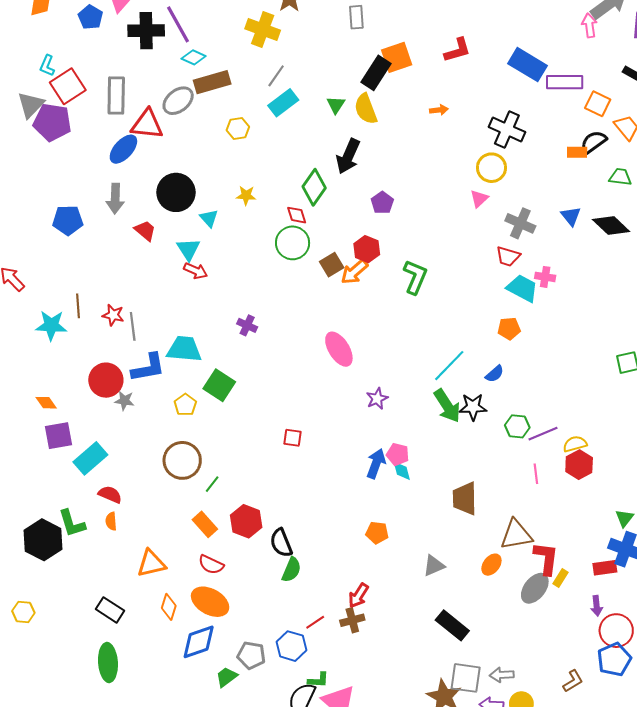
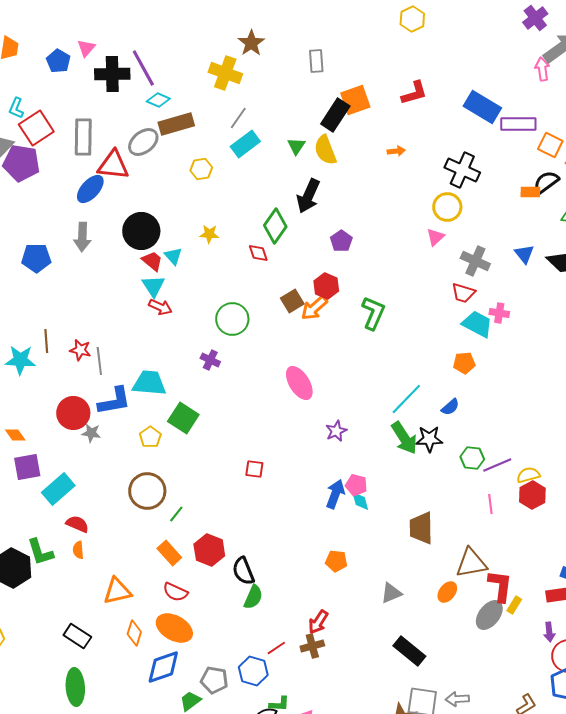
red trapezoid: (145, 231) -> (152, 261), moved
green circle: (293, 243) -> (232, 319), moved

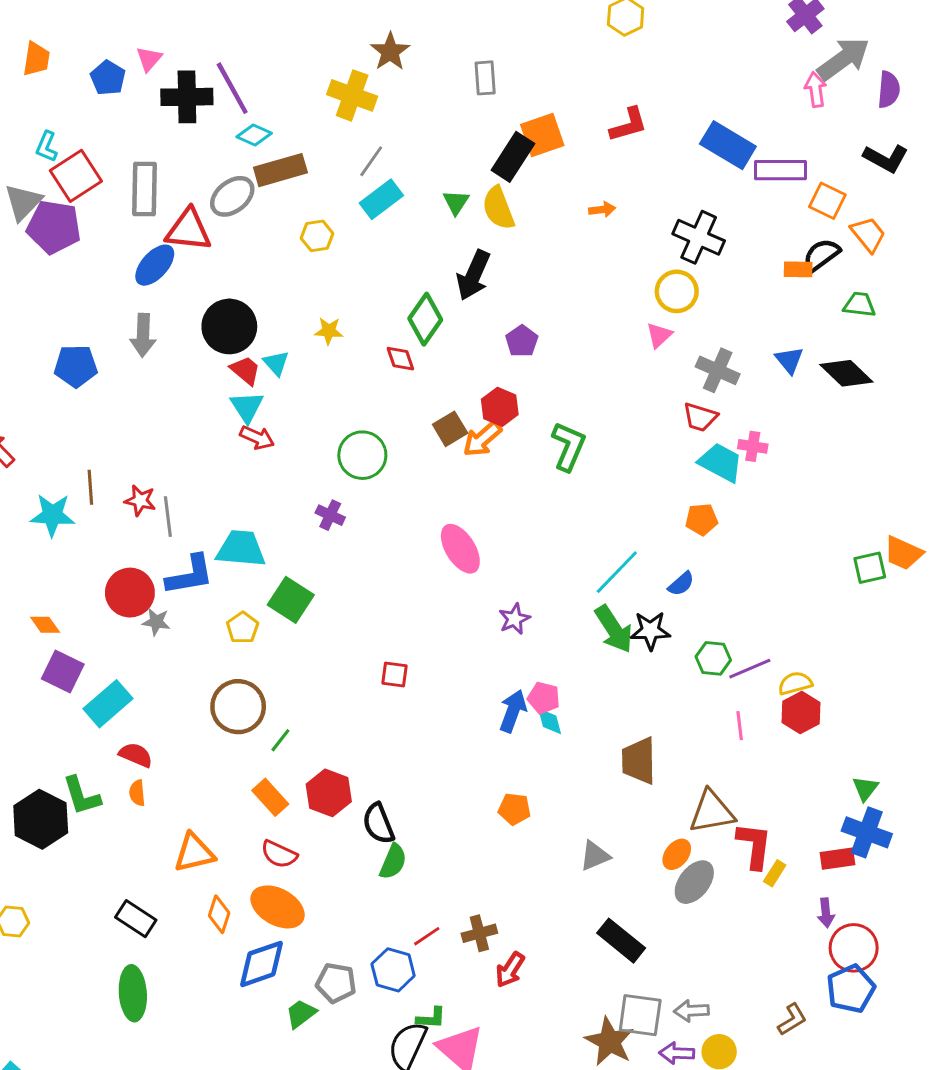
purple square: (27, 467) -> (63, 672), turned 36
gray ellipse: (489, 615) -> (694, 882), moved
red arrow: (318, 622) -> (510, 970), moved

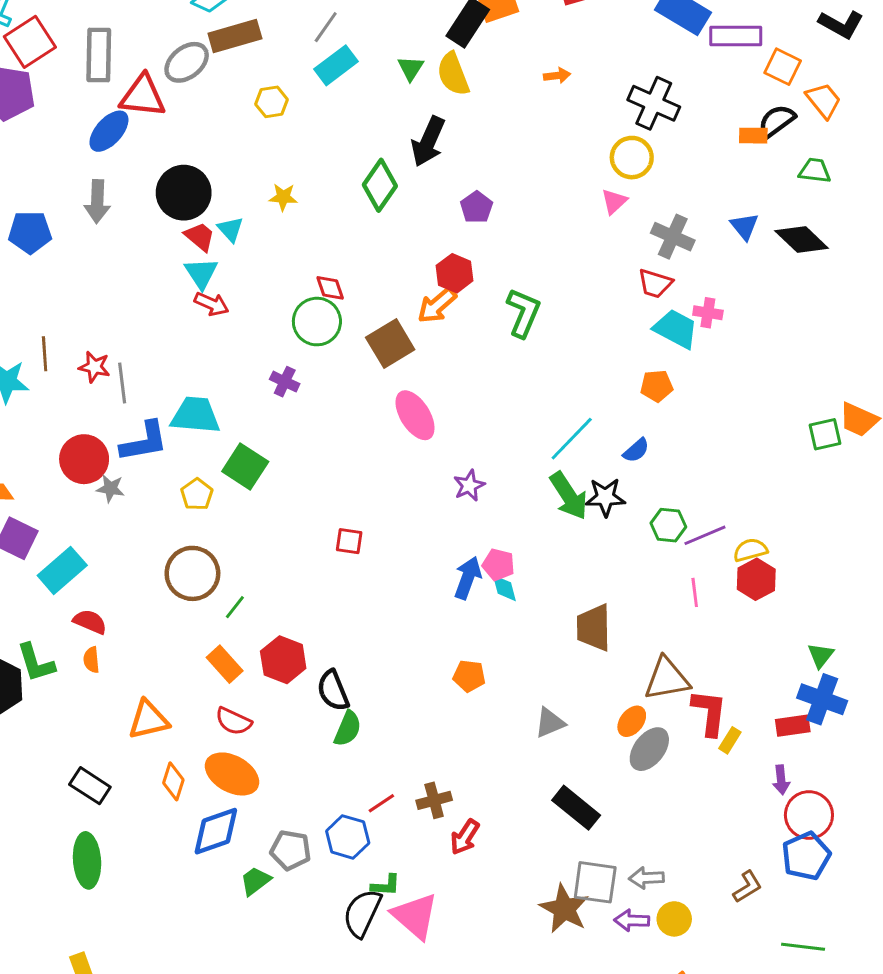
red diamond: (400, 359) -> (330, 288), moved
brown square: (450, 429) -> (390, 343), moved, size x1.4

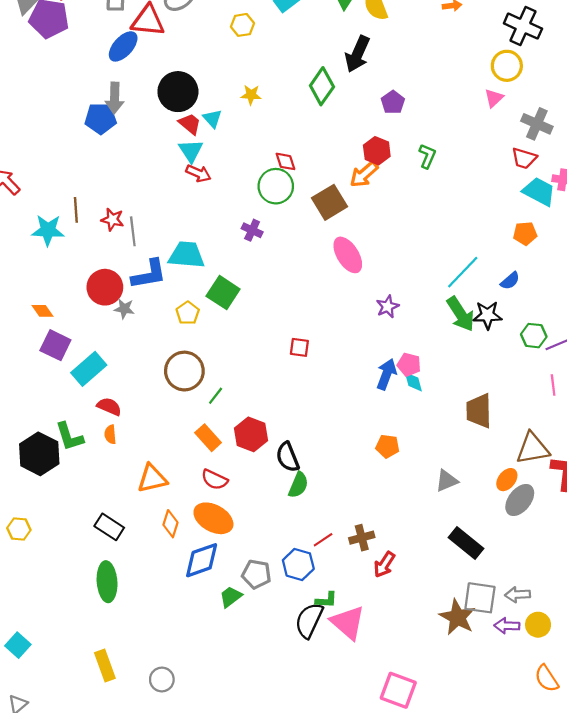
blue pentagon: (30, 232) -> (101, 118), moved
green L-shape: (523, 313) -> (427, 156), moved, size x0.7

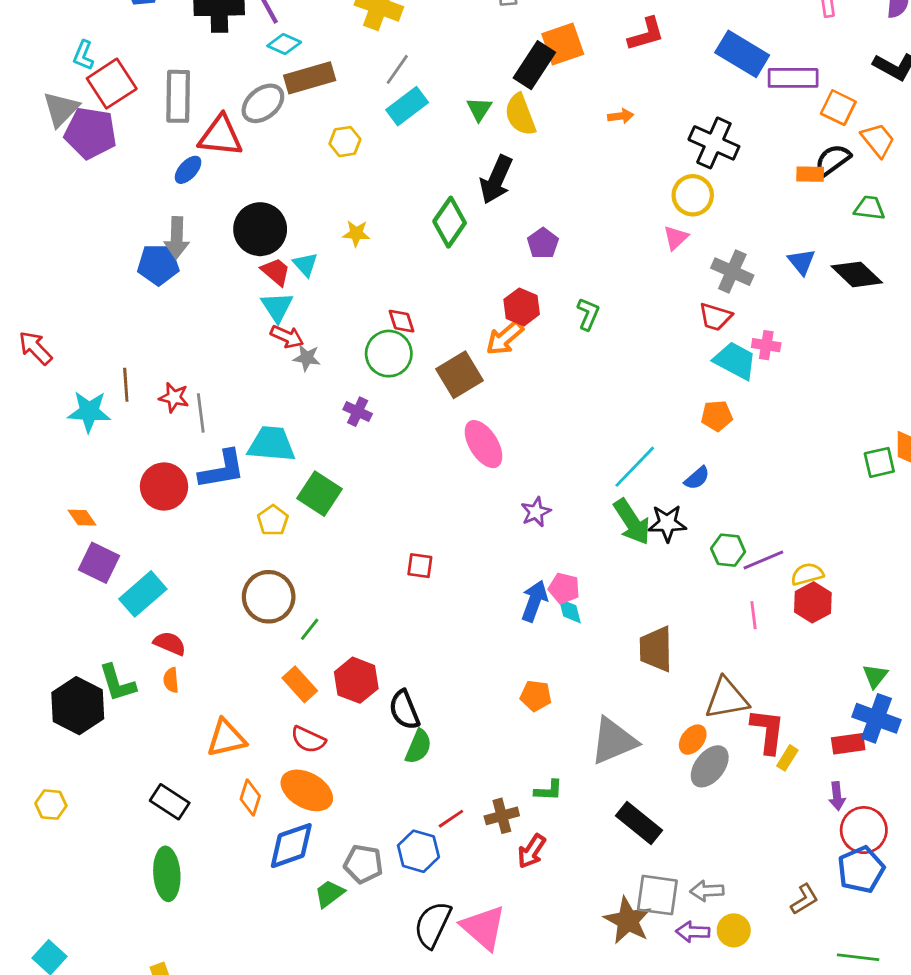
blue ellipse: (123, 46) -> (188, 170), size x0.7
gray star: (124, 309) -> (307, 358), moved
gray triangle: (447, 481) -> (614, 741), size x1.6
green L-shape: (326, 600) -> (549, 790), moved

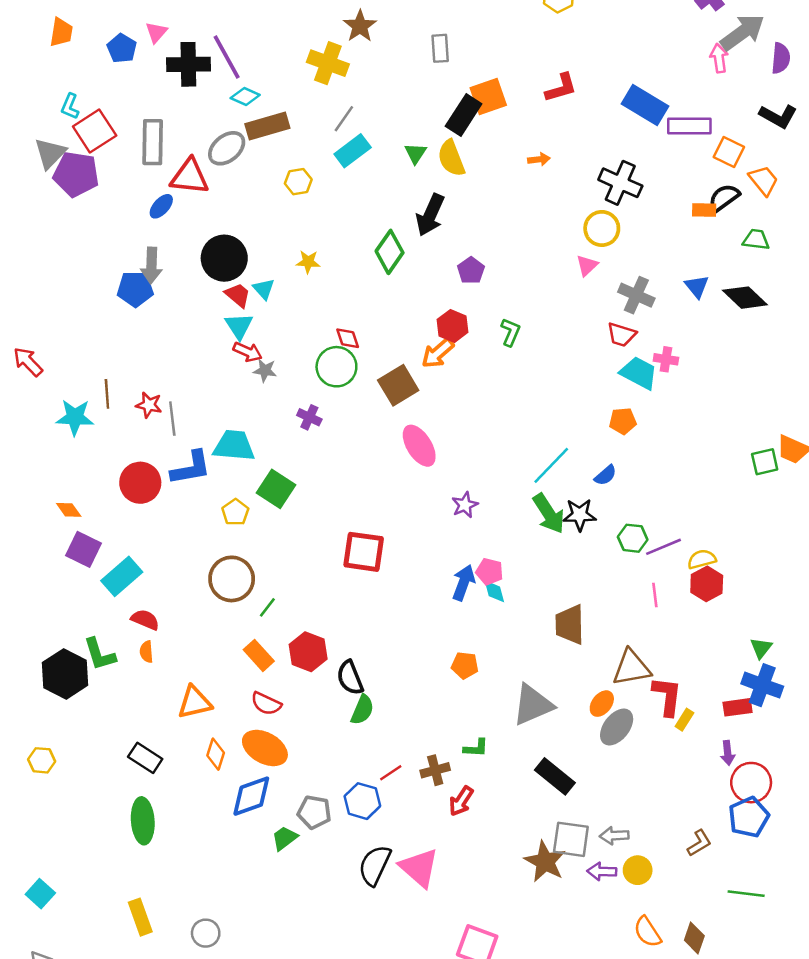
red square: (420, 566) -> (364, 552), size x1.8

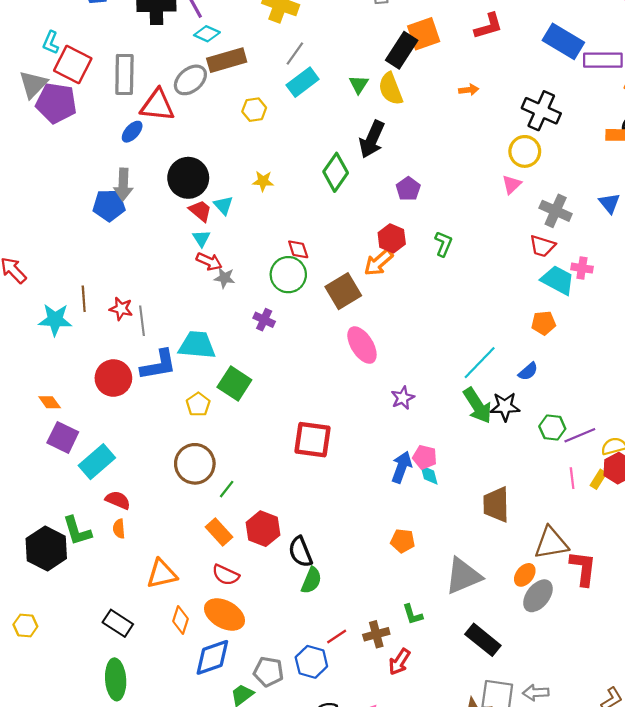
red square: (95, 131) -> (73, 65), turned -30
cyan triangle: (239, 326) -> (201, 238), size x0.7
yellow rectangle: (684, 720) -> (598, 479), moved
green L-shape: (476, 748) -> (413, 614), turned 70

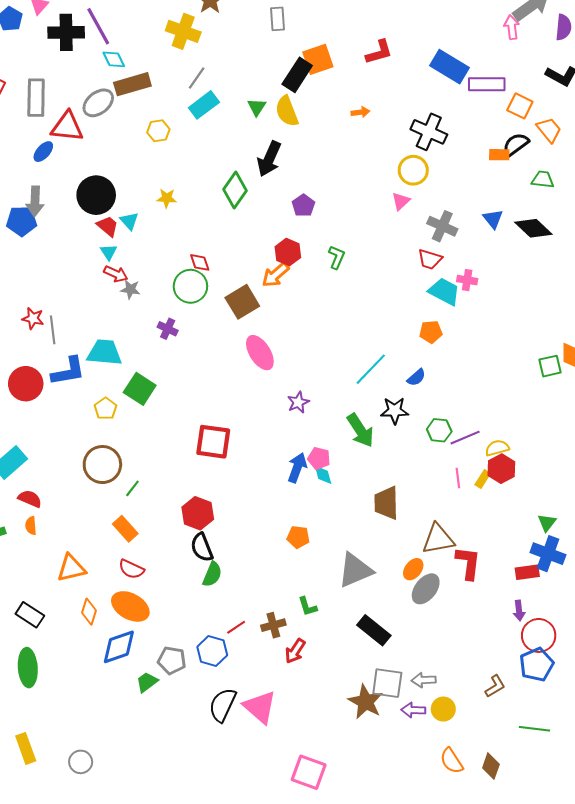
cyan diamond: (207, 34) -> (114, 59), turned 40
green arrow: (477, 406) -> (360, 430), moved
red hexagon: (263, 529) -> (198, 513), moved

